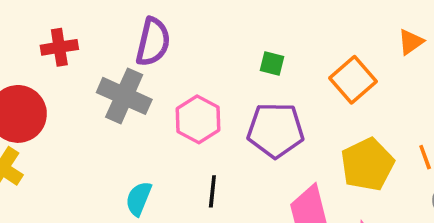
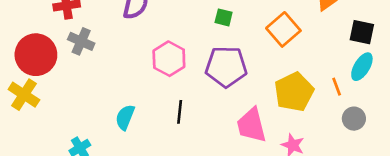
gray cross: (124, 96) -> (81, 41), moved, size x0.7

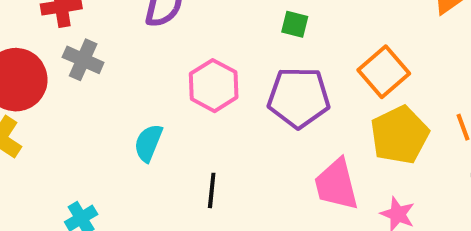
orange square: (283, 29) -> (384, 72), moved
black line: (180, 112) -> (212, 190), moved
cyan semicircle: (125, 117) -> (148, 143), moved

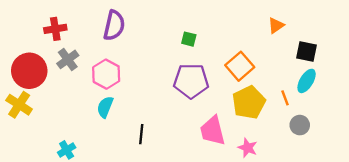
gray cross: (83, 60) -> (68, 59), turned 30
pink hexagon: (214, 86) -> (106, 74), moved

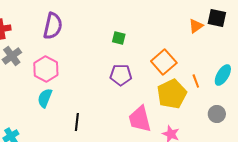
black square: (307, 52) -> (217, 18), moved
purple pentagon: (191, 81) -> (121, 75), size x0.7
orange line: (285, 98) -> (196, 81), moved

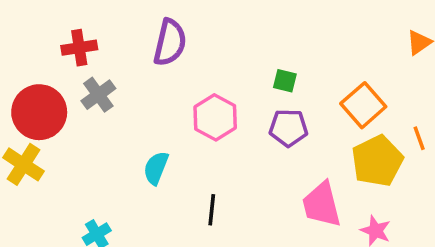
green square: (119, 38) -> (285, 81), moved
pink hexagon: (46, 69) -> (215, 117), moved

